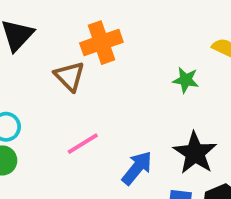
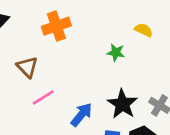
brown triangle: (70, 76) -> (27, 67), moved

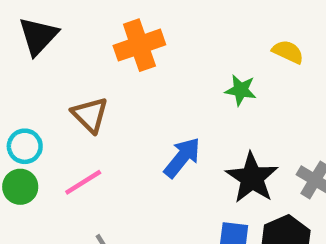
pink line: (43, 97) -> (83, 182), moved
blue arrow: (81, 115) -> (182, 158), moved

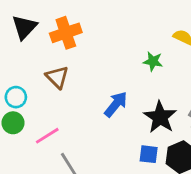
orange cross: (139, 45) -> (66, 33), moved
pink line: (83, 182) -> (47, 136), moved

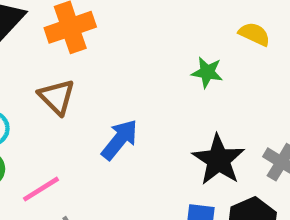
blue arrow: (116, 104) -> (120, 140), moved

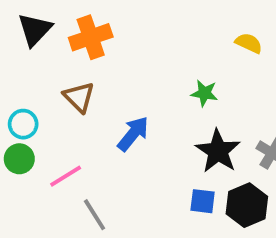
green star: (207, 72) -> (204, 93), moved

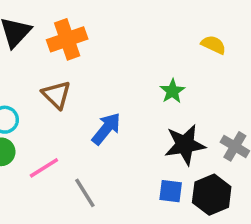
green star: (204, 93) -> (172, 91), turned 30
black star: (218, 151) -> (185, 145), turned 30
gray line: (95, 215) -> (85, 193), moved

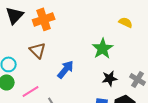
green star: (172, 91) -> (103, 48), size x1.5
black star: (185, 145) -> (110, 78), size x0.7

